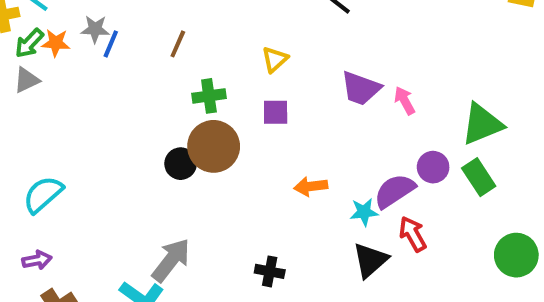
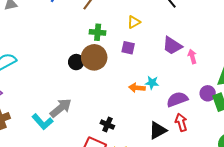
purple circle: (433, 167) -> (208, 93), moved
cyan star: (364, 212) -> (152, 83), moved

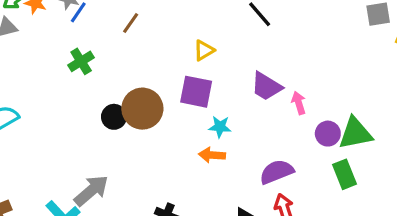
green cross: (98, 32) -> (81, 61), moved, turned -35
purple square: (128, 48) -> (196, 92), size x1.5
cyan star: (152, 83) -> (220, 127), moved
purple circle: (208, 93) -> (328, 134), moved

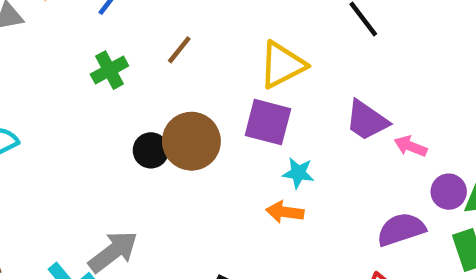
brown line: (131, 23) -> (179, 50), moved
yellow triangle: (204, 50) -> (282, 65), size x1.6
pink arrow: (299, 103) -> (411, 146), turned -55
purple semicircle: (277, 172) -> (401, 229), moved

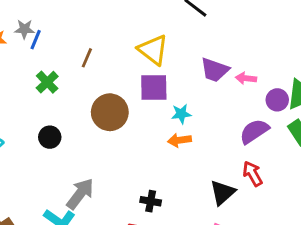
yellow triangle: (282, 65) -> (153, 50), turned -40
black circle: (151, 150) -> (50, 137), moved

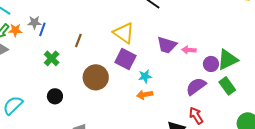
purple square: (154, 87) -> (125, 59), turned 30

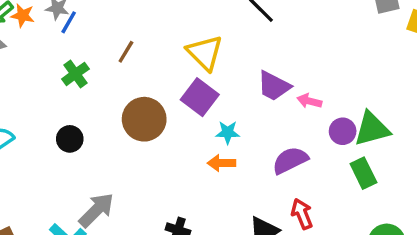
purple semicircle: (196, 86) -> (290, 160), moved

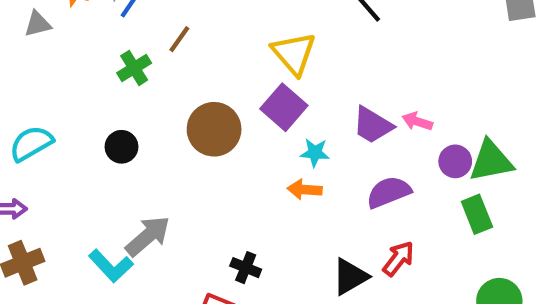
brown line: (126, 52) -> (179, 39), moved
purple trapezoid: (274, 86) -> (373, 125), moved
red arrow: (302, 214) -> (398, 259), turned 56

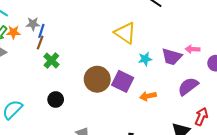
brown line: (179, 39) -> (40, 43), moved
purple square: (284, 107) -> (123, 81), moved
cyan star: (315, 153) -> (145, 59), moved

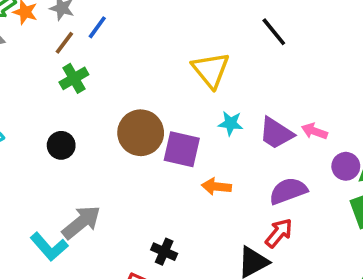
blue line: (41, 31) -> (97, 27), moved
purple square: (123, 81) -> (182, 149), turned -30
red arrow: (201, 117) -> (279, 233), moved

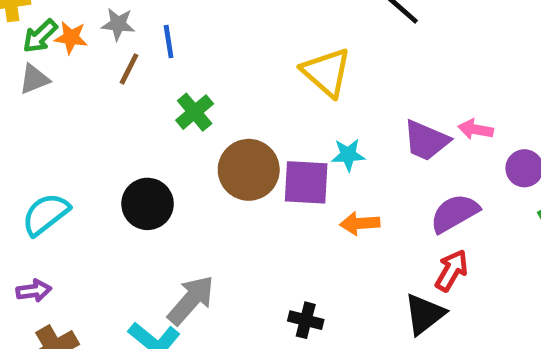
blue line: (97, 27) -> (169, 42), turned -35
green cross: (74, 78) -> (195, 112), moved
cyan star: (231, 123) -> (348, 155), moved
black circle: (61, 145) -> (148, 204), size x1.4

